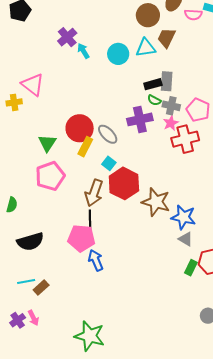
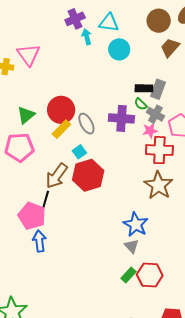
cyan triangle: (146, 48) -> (109, 23), moved
brown star: (156, 202) -> (158, 185), moved

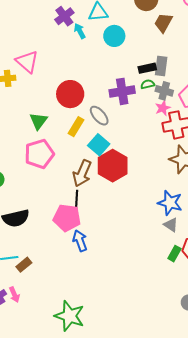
green semicircle: (141, 104) -> (148, 84), turned 136
red circle: (61, 110) -> (70, 94), moved
purple cross: (121, 118) -> (122, 91), moved
cyan square: (79, 152) -> (99, 145), size x1.5

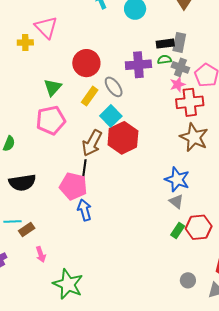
pink arrow: (14, 295) -> (41, 254), moved

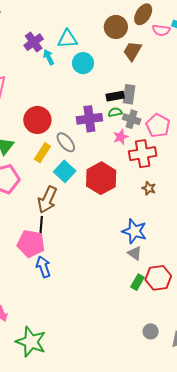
pink star: (178, 84) -> (121, 137), moved
brown star: (194, 137) -> (149, 188), size x0.5
red hexagon: (123, 138) -> (101, 178), moved

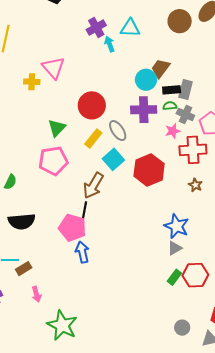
brown trapezoid: (132, 51) -> (160, 68), moved
cyan circle: (83, 63) -> (146, 80), moved
gray triangle: (135, 253) -> (175, 248), turned 49

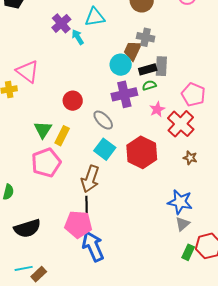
red circle: (92, 105) -> (73, 101), size x0.7
gray cross: (185, 115) -> (146, 37), moved
yellow rectangle: (93, 139) -> (62, 136), moved
red cross: (193, 150) -> (181, 124), turned -32
blue arrow: (82, 252) -> (93, 246), size x1.4

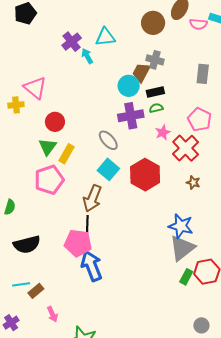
gray rectangle: (161, 66) -> (203, 74), moved
red circle: (73, 101) -> (55, 122), moved
gray triangle: (183, 224) -> (182, 248), size x1.8

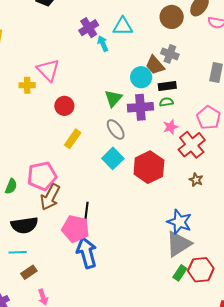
brown trapezoid: (141, 72) -> (155, 65), turned -75
green triangle: (48, 147) -> (113, 98), moved
pink pentagon: (49, 180) -> (42, 176), moved
brown arrow: (92, 198) -> (50, 197), moved
cyan line: (21, 284) -> (18, 252), moved

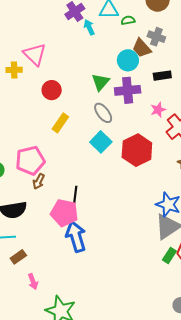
black rectangle: (167, 86) -> (162, 76), moved
green semicircle: (166, 102) -> (128, 20), moved
brown arrow: (50, 197) -> (39, 181), size x0.6

